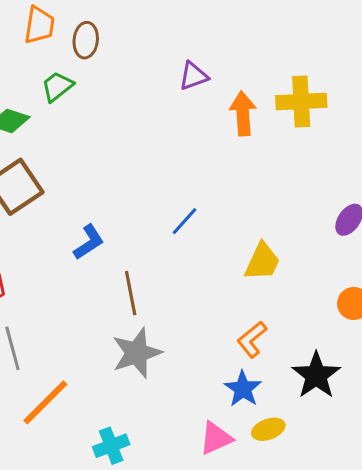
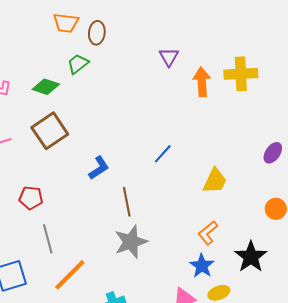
orange trapezoid: (39, 25) -> (66, 23), turned 88
purple triangle: (193, 76) -> (169, 57), turned -40

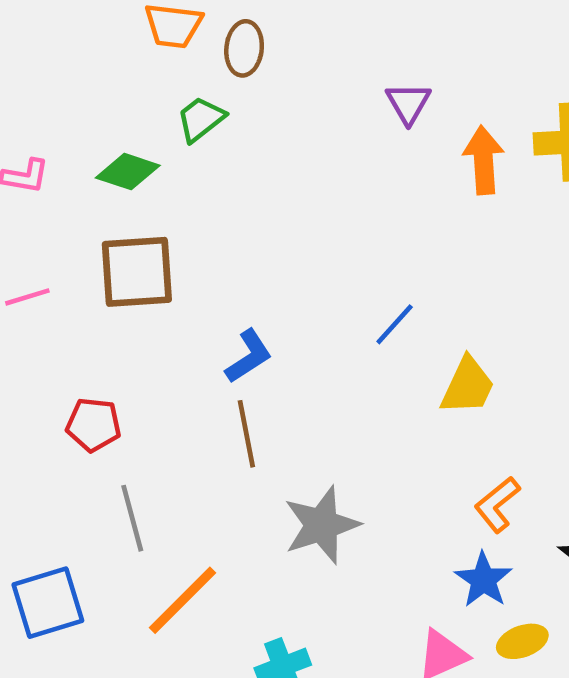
brown square: (50, 131) -> (137, 272), turned 30
yellow trapezoid: (215, 181) -> (468, 386), moved
brown line: (127, 202) -> (246, 434), moved

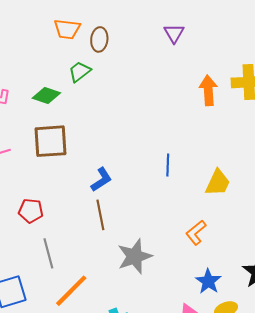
purple triangle: (408, 103) -> (174, 33), moved
blue line: (395, 324) -> (168, 165), turned -40
yellow trapezoid: (468, 386) -> (218, 183), moved
orange L-shape: (497, 505) -> (196, 233), moved

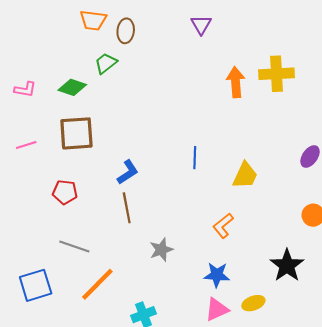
red pentagon: (31, 211) -> (65, 192), moved
gray line: (48, 253) -> (74, 247), turned -56
gray star: (135, 256) -> (161, 250), size x0.7
blue star: (208, 281) -> (217, 275), moved, turned -30

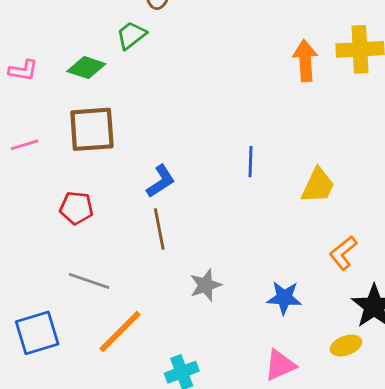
orange L-shape: (223, 226) -> (343, 253), moved
blue star: (217, 275) -> (284, 298), moved
yellow ellipse: (253, 303) -> (346, 346), moved

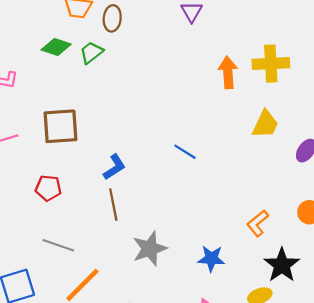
green diamond: (86, 68) -> (56, 47), moved
blue line: (251, 162) -> (185, 152), turned -60
yellow trapezoid: (318, 185) -> (265, 124), moved
gray star: (206, 285) -> (150, 249), size x1.4

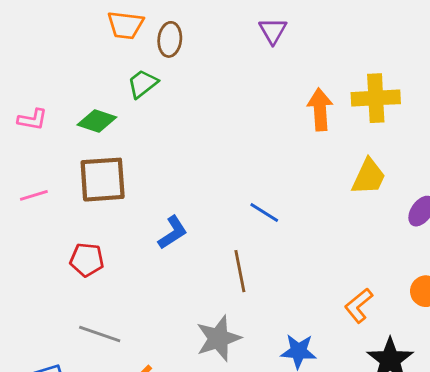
green diamond: (56, 47) -> (97, 121), moved
brown line: (113, 205) -> (240, 271), moved

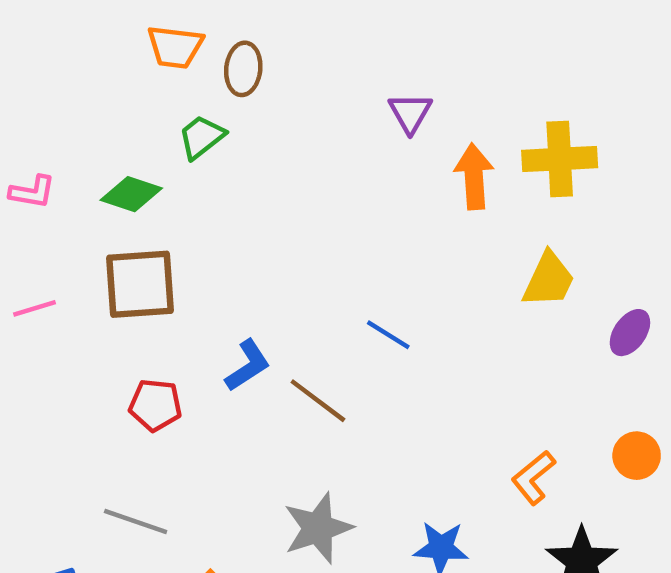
purple triangle: (273, 31) -> (410, 113), moved
red pentagon: (87, 260) -> (155, 405), moved
brown line: (240, 271) -> (318, 401), moved, turned -42

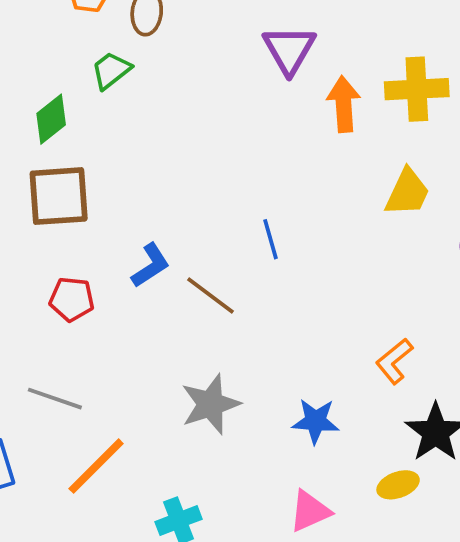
purple triangle: (410, 113) -> (289, 50), size x1.4
green diamond: (131, 194) -> (51, 119), turned -57
blue line: (388, 335) -> (270, 239), turned 42

